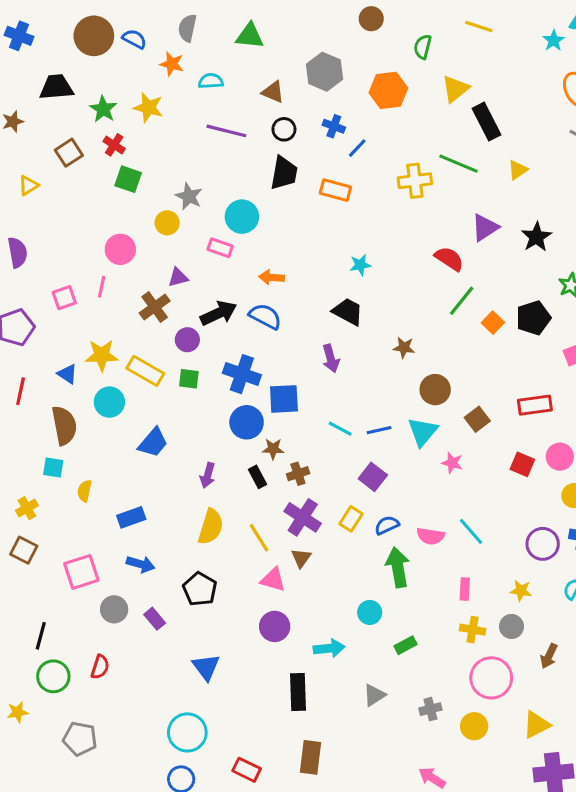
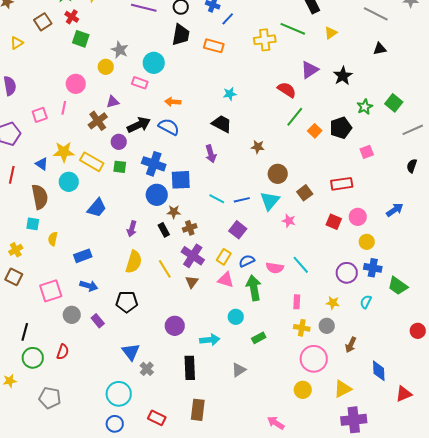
pink triangle: (273, 580) -> (226, 280), moved
black pentagon: (200, 589) -> (127, 302), turned -30
gray cross: (430, 709) -> (147, 369), moved, turned -32

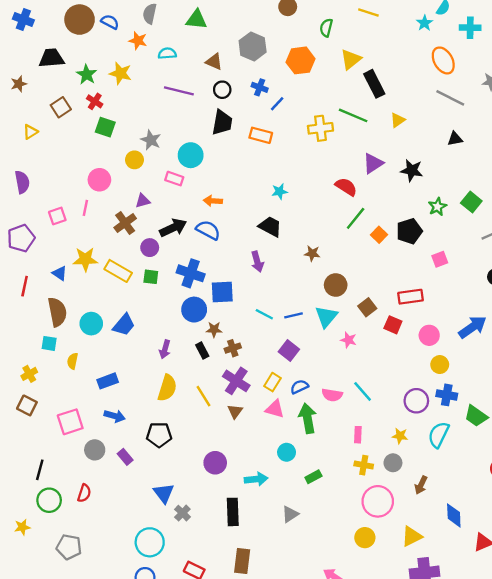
black star: (343, 76) -> (412, 170), turned -30
cyan circle: (69, 182) -> (91, 324), moved
blue arrow: (395, 210) -> (472, 327), size x1.4
red square: (334, 222) -> (393, 325), moved
cyan semicircle: (366, 302) -> (439, 435), size x1.6

